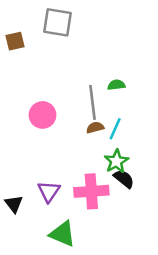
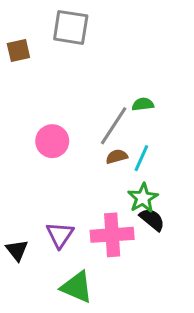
gray line: (93, 102) -> (114, 126), turned 40

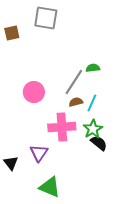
pink cross: (112, 235) -> (62, 127), moved

